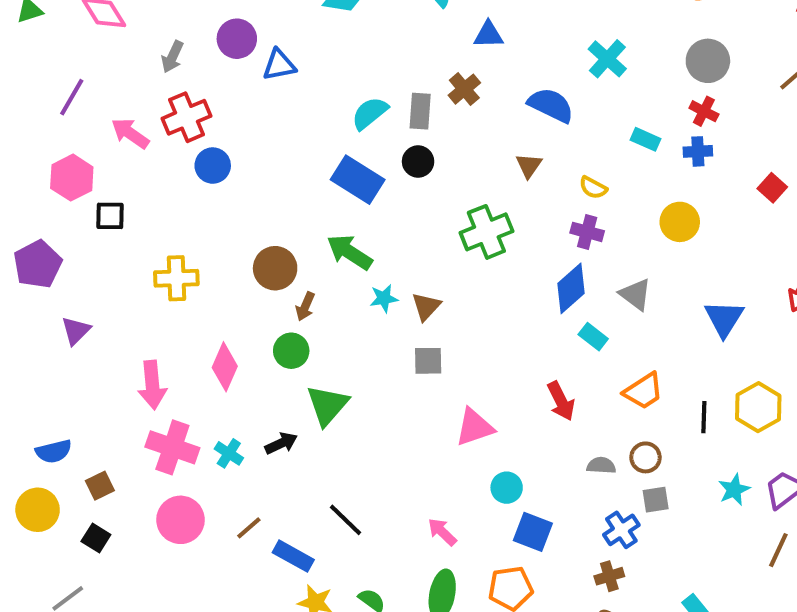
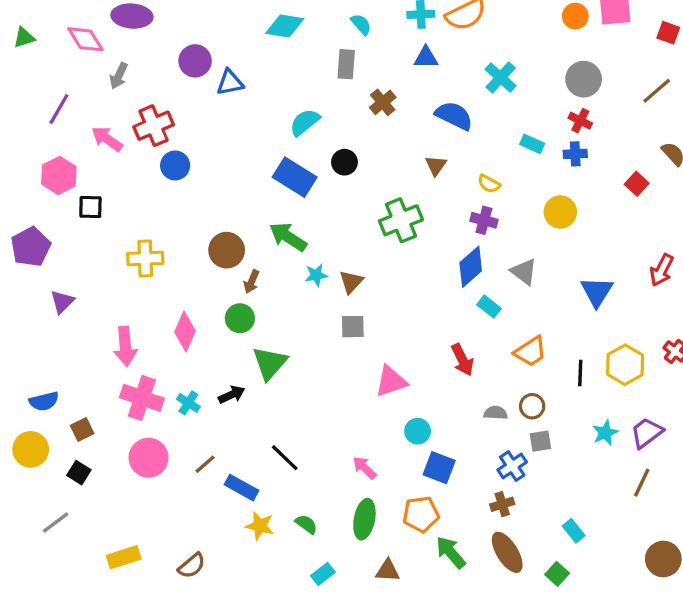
blue triangle: (488, 35) -> (426, 58), moved
gray arrow: (172, 57) -> (119, 76), moved
gray rectangle: (420, 111) -> (346, 64), moved

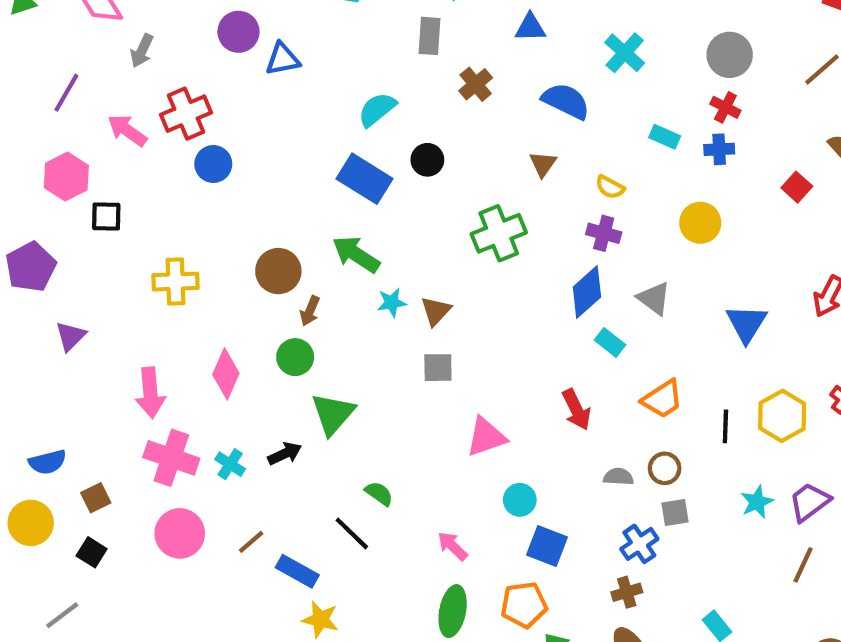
green semicircle: (306, 524) -> (379, 494), moved

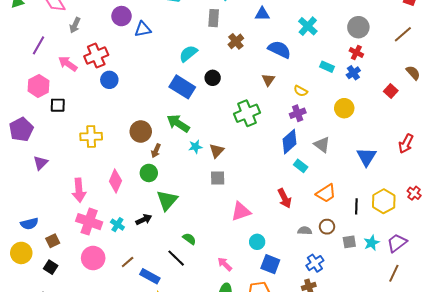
blue cross: (719, 149) -> (353, 73), turned -32
purple cross: (604, 233) -> (298, 113), turned -35
gray square: (675, 512) -> (349, 242), moved

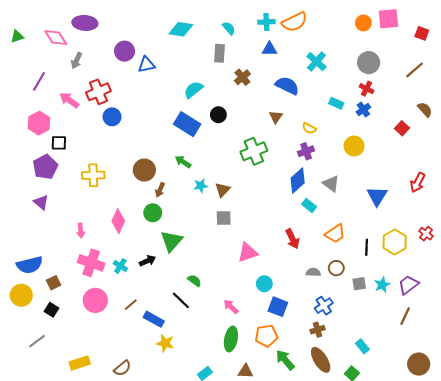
green arrow: (178, 123) -> (183, 162), size x0.7
purple pentagon: (21, 129) -> (45, 167), moved
purple triangle: (40, 163) -> (41, 202), turned -35
pink arrow: (79, 190) -> (81, 231), size x0.6
blue semicircle: (29, 224) -> (30, 265), size x1.4

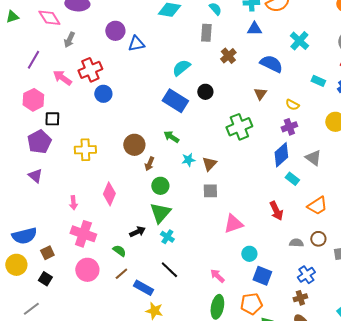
green circle: (153, 213) -> (160, 186), moved
cyan cross: (120, 266) -> (167, 237), moved
green semicircle: (194, 281) -> (119, 251), moved

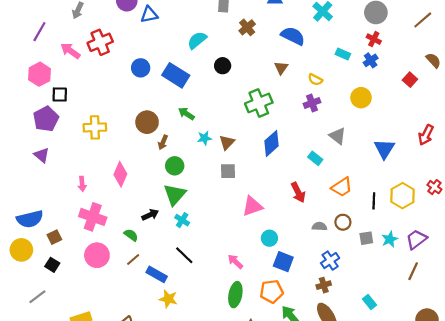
blue circle: (103, 94) -> (141, 68), moved
blue rectangle: (175, 101) -> (176, 75), moved
blue diamond: (281, 155) -> (272, 143), moved

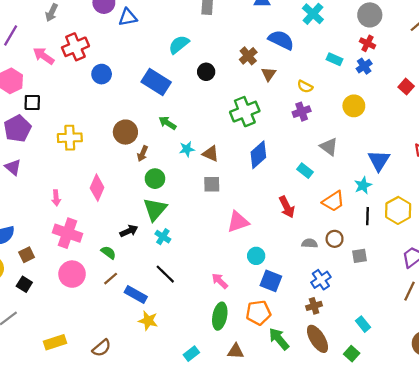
brown cross: (247, 27) -> (248, 56), moved
blue circle: (141, 68) -> (102, 74), moved
brown triangle: (227, 142) -> (211, 154), turned -49
cyan star: (390, 239) -> (363, 185), moved

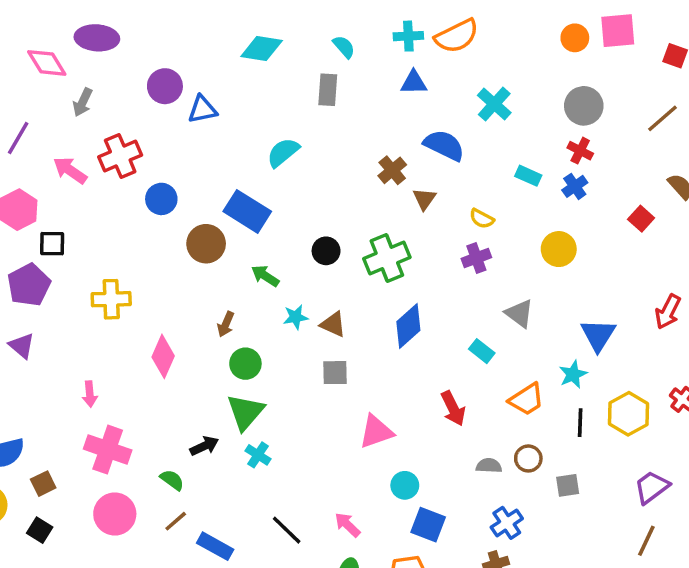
black circle: (206, 72) -> (326, 251), moved
brown circle: (125, 132) -> (206, 244), moved
pink diamond: (97, 188) -> (163, 356), moved
black line: (165, 274) -> (287, 530), moved

